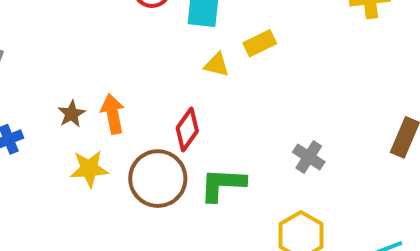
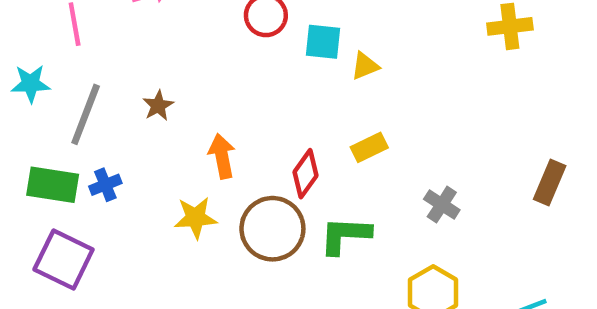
yellow rectangle: (260, 43) -> (369, 147), moved
yellow triangle: (217, 65) -> (365, 66), moved, turned -36
brown star: (72, 114) -> (158, 106), moved

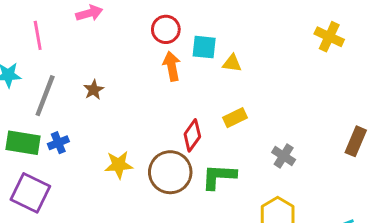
yellow cross: (510, 26) -> (329, 37), turned 32
yellow triangle: (365, 66) -> (232, 63), turned 30
orange arrow: (222, 156) -> (172, 66), moved

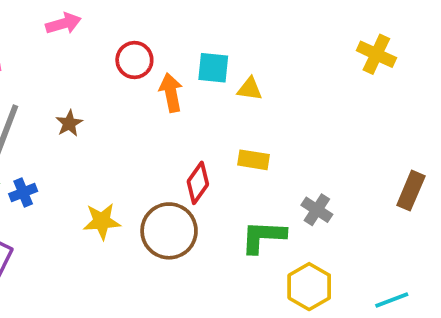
red circle: (166, 29) -> (134, 60), moved
yellow rectangle: (235, 118) -> (254, 160), turned 35
green L-shape: (219, 177) -> (263, 237), moved

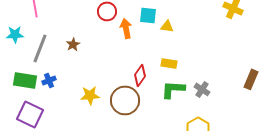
green L-shape: (263, 237) -> (173, 89), moved

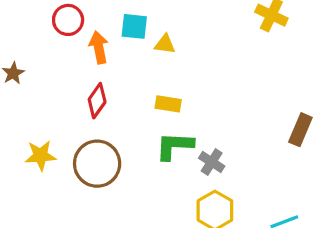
red diamond: (140, 75) -> (97, 101), moved
gray cross: (202, 89) -> (212, 162), moved

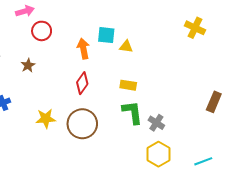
red circle: (68, 20) -> (42, 31), moved
green L-shape: (175, 146) -> (132, 112), turned 80

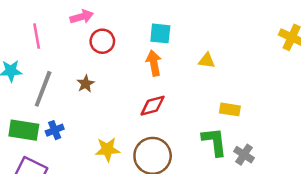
cyan square: (106, 35) -> (160, 33), moved
red diamond: (82, 83) -> (153, 106), turned 40
yellow rectangle: (128, 85) -> (230, 109), moved

